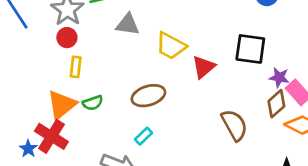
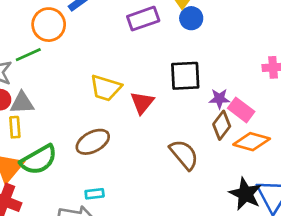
gray triangle: (128, 24) -> (22, 103), moved
green semicircle: (93, 103) -> (39, 160), size x1.8
cyan rectangle: (143, 136) -> (95, 194), moved, turned 48

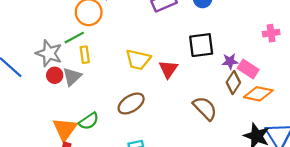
gray triangle: (22, 103) -> (72, 77), turned -36
yellow rectangle: (15, 127) -> (85, 55), moved
green semicircle: (39, 160) -> (89, 121), size x0.7

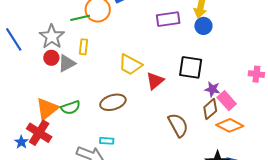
green line: (74, 38) -> (80, 18), moved

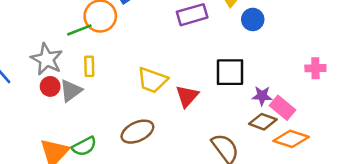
blue circle: (203, 26) -> (253, 19), moved
brown diamond: (210, 109) -> (263, 122), turned 70

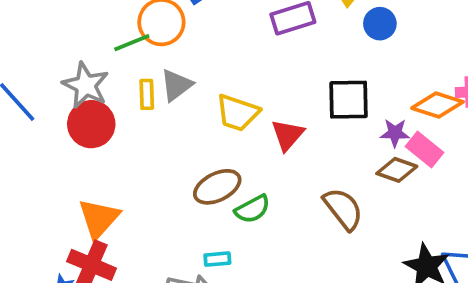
red circle: (50, 86) -> (91, 124), size x1.6
gray triangle: (71, 91) -> (176, 85), moved
orange diamond: (291, 139) -> (437, 105), moved
green semicircle: (84, 146) -> (252, 209), moved

